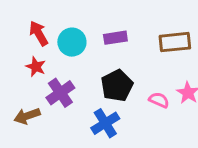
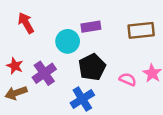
cyan circle: (72, 42) -> (68, 41), moved
red star: (36, 67) -> (15, 66), moved

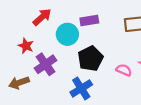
red arrow: (26, 23) -> (42, 17), moved, turned 78
red star: (15, 66) -> (26, 46), moved

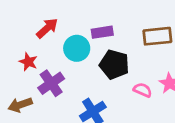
black pentagon: (90, 59) -> (114, 64), moved, turned -30

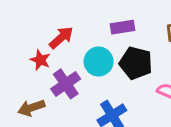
red arrow: (47, 28) -> (61, 38), moved
cyan circle: (77, 48) -> (99, 62), moved

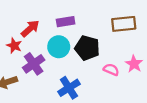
purple rectangle: (122, 27) -> (66, 22), moved

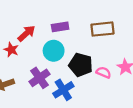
brown rectangle: (124, 24) -> (102, 29), moved
black pentagon: (87, 48) -> (81, 65), moved
purple cross: (34, 64) -> (39, 78), moved

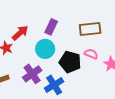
purple rectangle: (60, 27) -> (51, 27), turned -56
pink semicircle: (104, 72) -> (91, 54), moved

